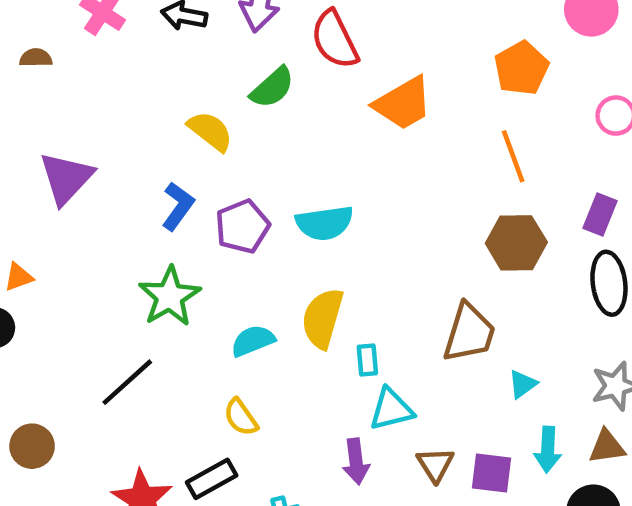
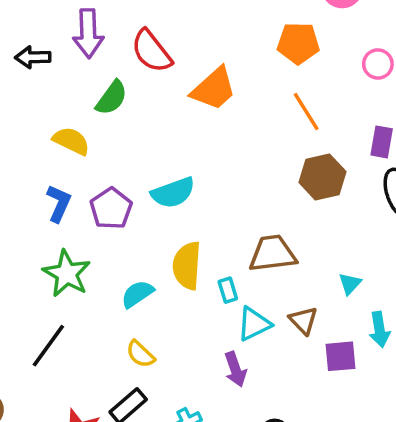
orange pentagon: (521, 68) -> (298, 43), turned -30
brown trapezoid: (469, 333) -> (273, 254), moved, turned -102
brown triangle: (435, 465) -> (303, 321), moved

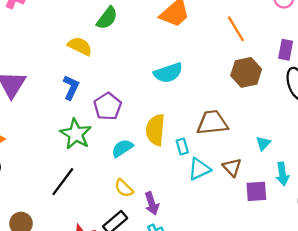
cyan semicircle: (173, 193) -> (168, 73), moved
purple pentagon: (111, 208) -> (108, 106), moved
purple arrow: (235, 369) -> (152, 203), moved

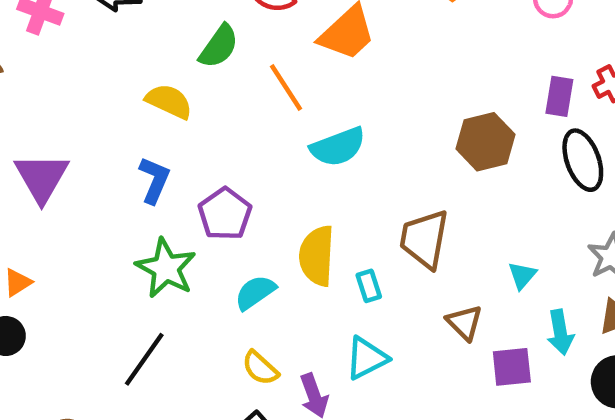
orange line: (236, 29) -> (286, 88), moved
brown trapezoid: (212, 123) -> (424, 239), turned -72
cyan triangle: (199, 169) -> (367, 358), moved

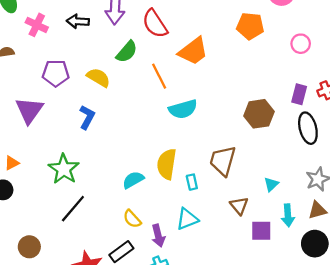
purple pentagon: (225, 214) -> (56, 73), moved, turned 30
green star: (166, 268) -> (64, 169), moved

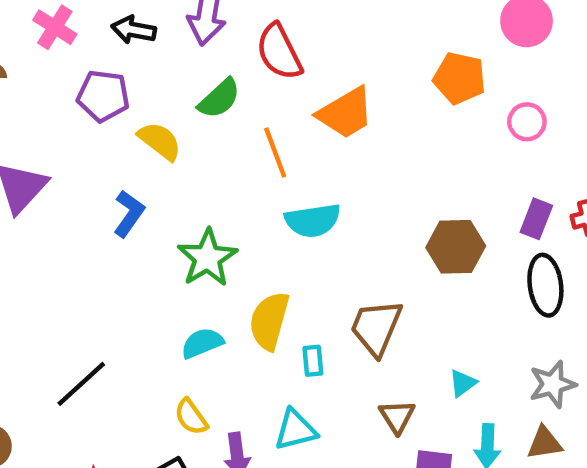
pink circle: (301, 44) -> (527, 122), moved
purple pentagon: (56, 73) -> (103, 96), moved
green star: (64, 169) -> (207, 258), moved

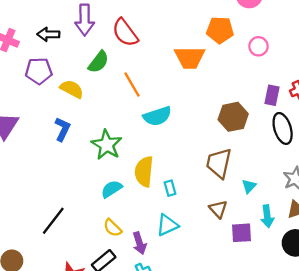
orange trapezoid: (346, 113) -> (190, 57), moved, turned 40
brown trapezoid: (376, 327) -> (219, 163), moved

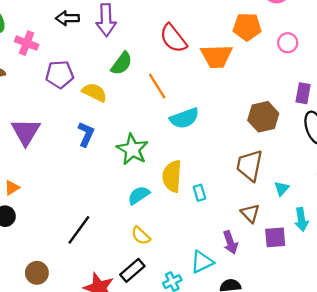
red semicircle: (125, 33) -> (173, 38), moved
black arrow: (48, 34) -> (67, 18), moved
cyan triangle: (167, 225) -> (202, 262), moved
purple arrow: (139, 243) -> (230, 242), moved

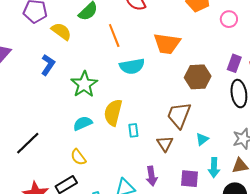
orange trapezoid: (216, 56) -> (167, 44), moved
brown triangle: (250, 213) -> (165, 144), moved

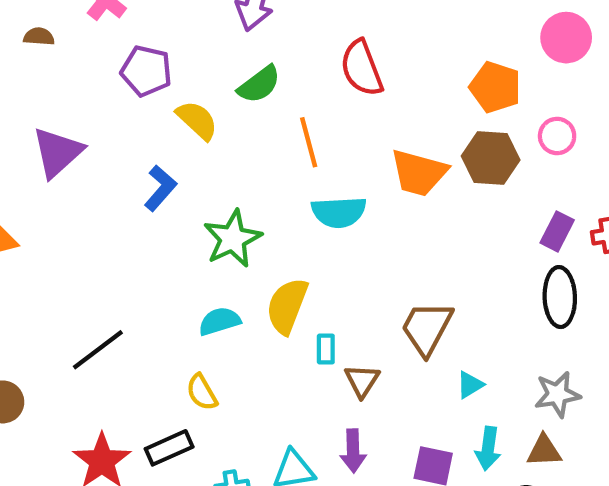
brown hexagon: (198, 77) -> (491, 158), moved
brown triangle: (165, 144) -> (362, 381), moved

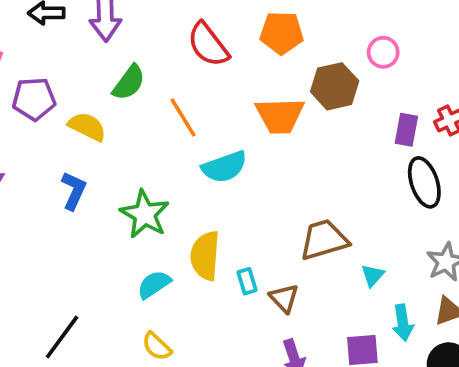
orange pentagon: (495, 87) -> (282, 33), moved
brown trapezoid: (427, 328) -> (324, 240), turned 62

